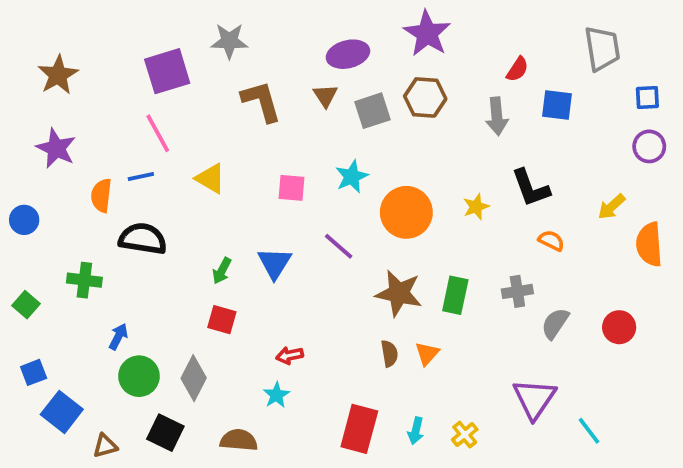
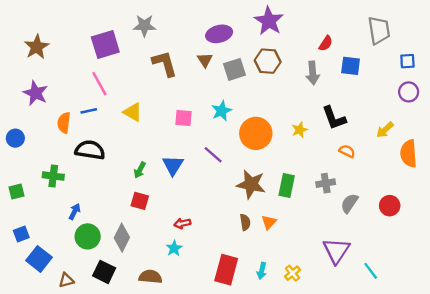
green square: (26, 305) -> (17, 191), turned 35

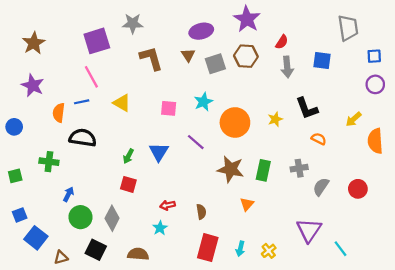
red semicircle: (326, 43) -> (282, 42), moved
brown semicircle: (245, 222) -> (201, 212), moved

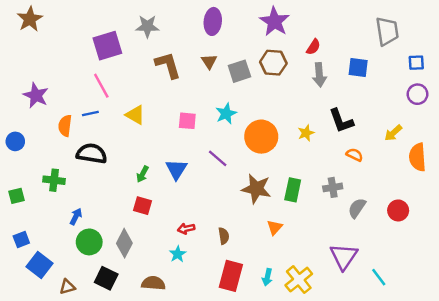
purple ellipse: (201, 31) -> (213, 21), moved, turned -70
brown star: (34, 43) -> (30, 19), moved
yellow cross: (269, 251) -> (299, 280), size x1.6

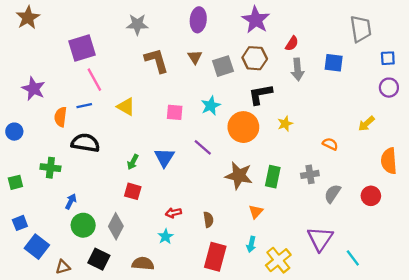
purple square: (107, 46) -> (82, 48), moved
black L-shape: (341, 121) -> (260, 94), moved, turned 100
orange semicircle: (418, 157) -> (389, 161), moved
cyan arrow: (267, 277) -> (251, 244), moved

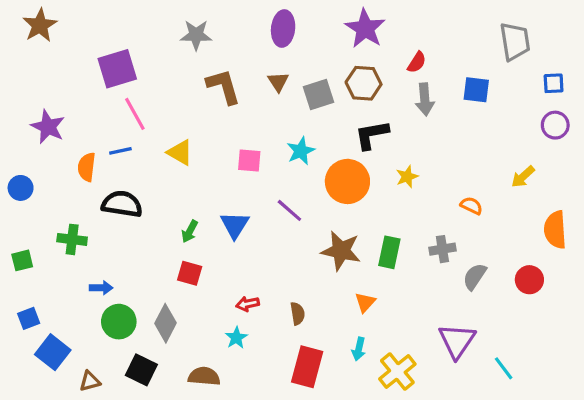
blue arrow: (71, 201) -> (101, 288), turned 63

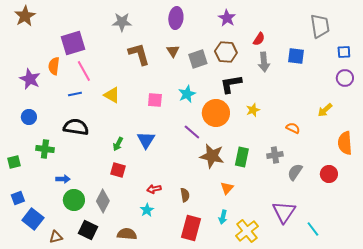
purple star: (365, 29) -> (227, 18), size x0.7
orange semicircle: (87, 167) -> (54, 66), moved
blue circle: (21, 188) -> (29, 117), moved
purple line: (289, 210) -> (192, 132), moved

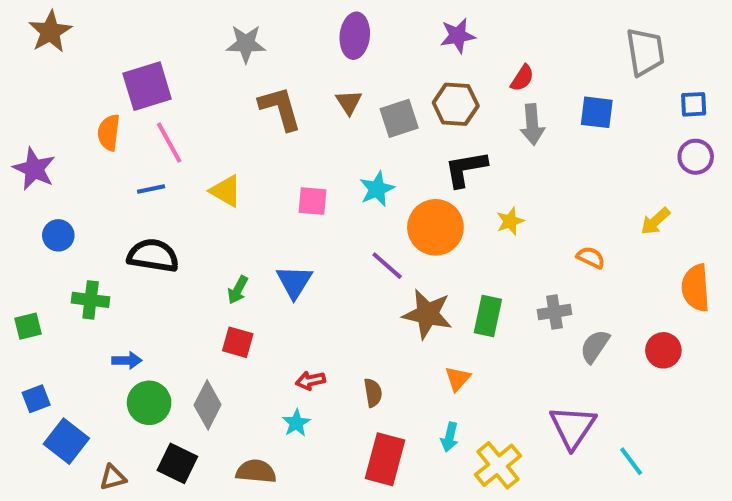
purple star: (227, 18) -> (458, 36), turned 30
purple star: (30, 79) -> (34, 169), moved

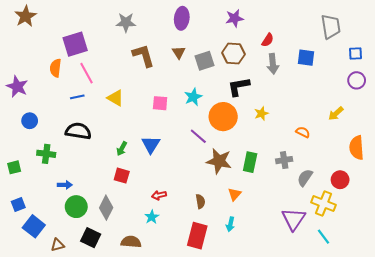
brown semicircle: (373, 393) -> (200, 201), moved
yellow cross: (498, 465) -> (324, 204), moved, turned -30

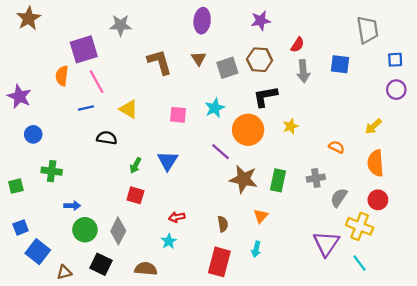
gray star: (126, 22) -> (121, 25), moved
black semicircle: (78, 131) -> (107, 138), moved, size x0.7
orange semicircle: (357, 148) -> (376, 163), moved

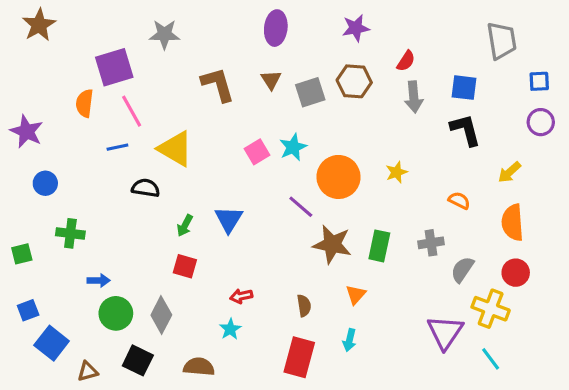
black L-shape: (265, 96) -> (465, 130), moved, turned 85
yellow triangle: (129, 109) -> (175, 149), size x1.4
pink square: (178, 115) -> (257, 152), moved, turned -36

